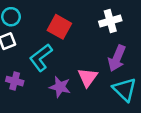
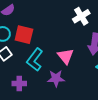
red square: (59, 27) -> (24, 35), moved
pink triangle: (88, 77) -> (66, 56), moved

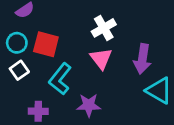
white cross: (81, 16) -> (104, 28), moved
pink triangle: (66, 56) -> (101, 59), moved

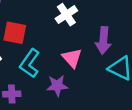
pink triangle: (101, 59) -> (72, 58), moved

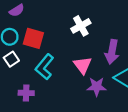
purple star: (57, 86) -> (97, 87), moved

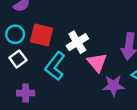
white cross: (81, 26) -> (77, 42), moved
purple cross: (26, 93) -> (26, 93), moved

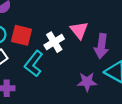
pink triangle: (97, 62) -> (79, 30), moved

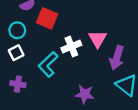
red square: (21, 35) -> (47, 18), moved
purple star: (87, 82) -> (85, 94), moved

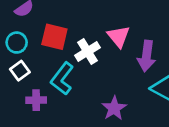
red square: (47, 18) -> (54, 37), moved
purple cross: (18, 84) -> (36, 100), moved
purple star: (85, 94) -> (114, 108), turned -30

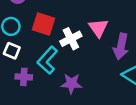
white square: (20, 71) -> (12, 51), turned -35
purple star: (114, 108) -> (71, 84), moved, turned 30

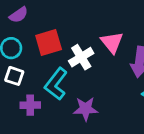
red square: (44, 24) -> (49, 42), turned -30

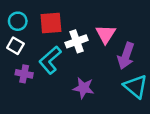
purple star: (86, 109) -> (83, 88), moved

